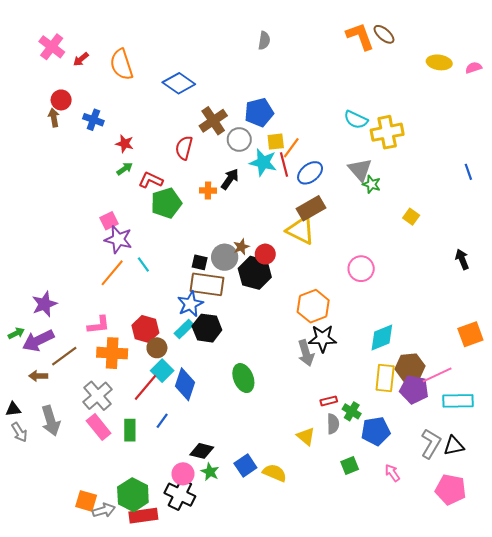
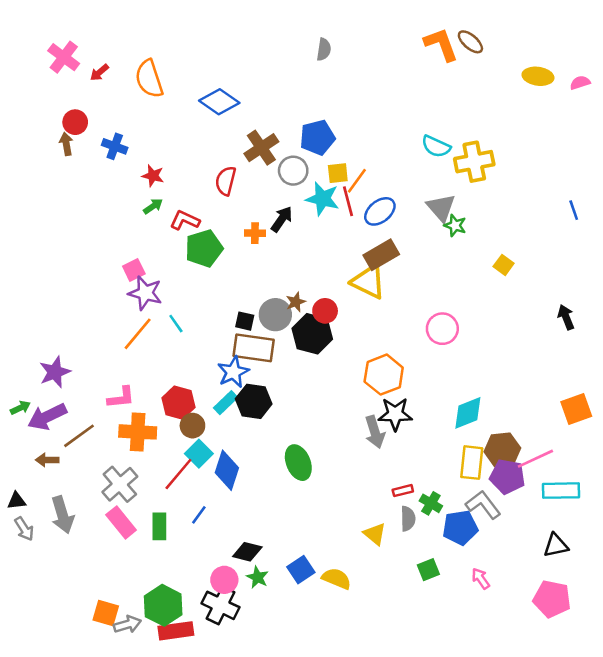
gray L-shape: (431, 444) -> (483, 505), moved, turned -68

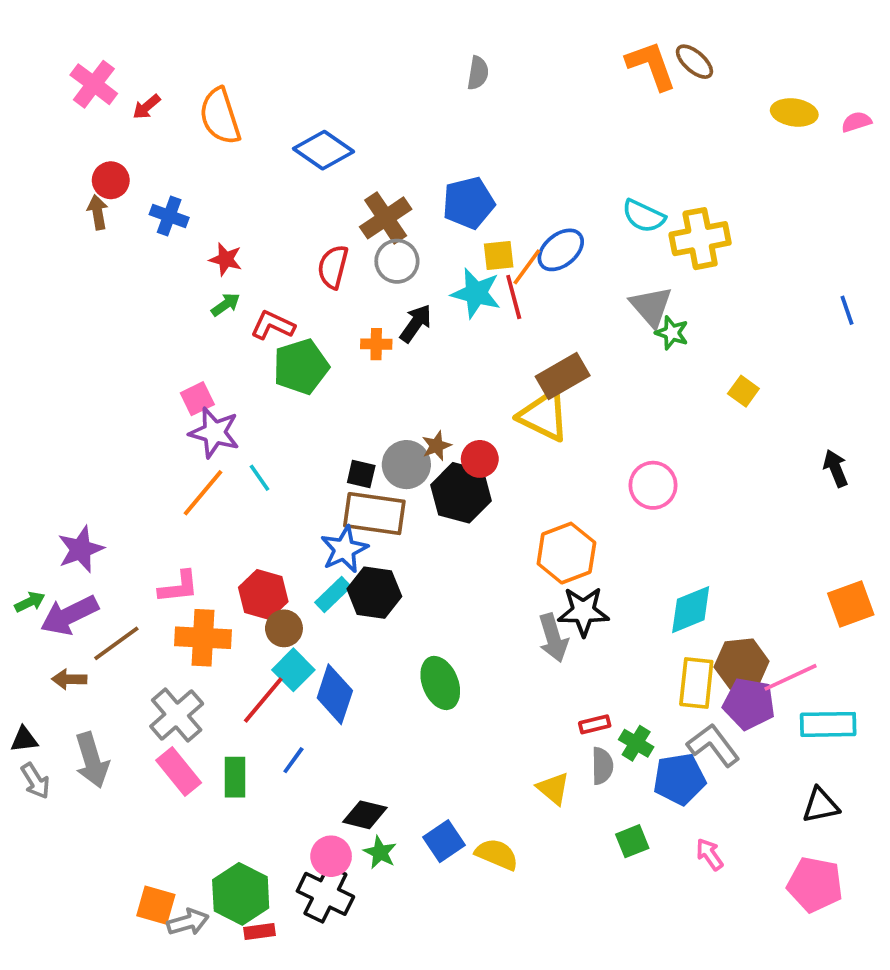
gray circle: (293, 171) -> (397, 261), moved
blue ellipse: (380, 211) -> (561, 250), moved
red rectangle: (176, 631) -> (259, 932), size x0.6

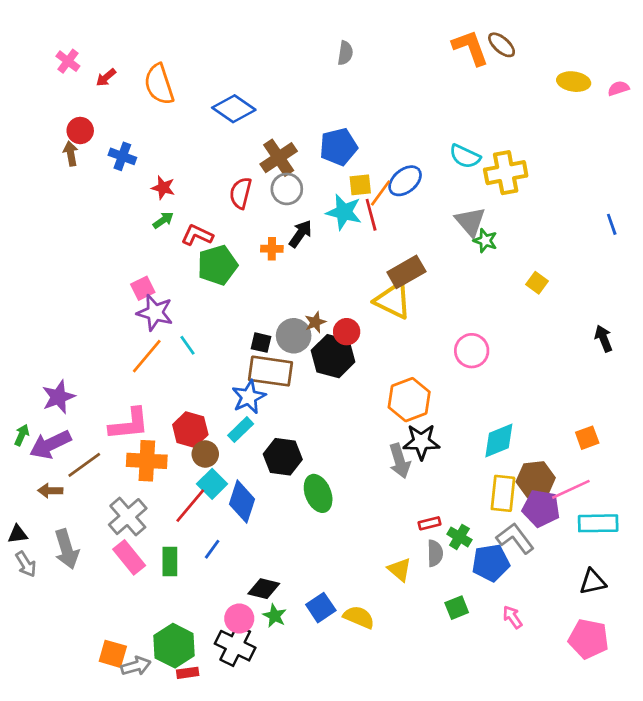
pink cross: (94, 84) -> (68, 61), size x0.7
pink L-shape: (179, 587) -> (129, 424), size x1.4
black hexagon: (374, 593) -> (283, 457), moved
green arrow: (30, 602) -> (22, 435), turned -40
orange square: (851, 604) -> (587, 438), moved, size x0.7

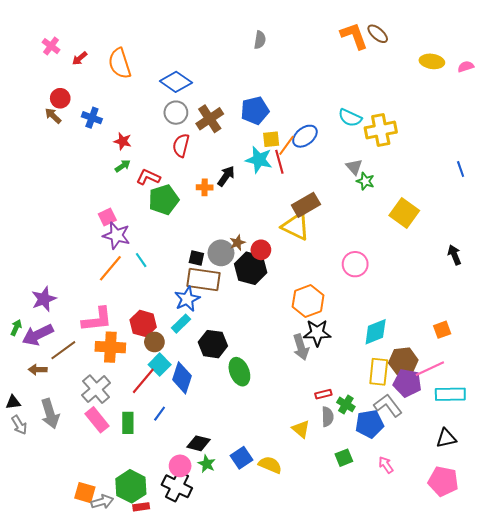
brown arrow: (71, 154) -> (53, 116), turned -36
gray circle: (287, 189) -> (176, 113), moved
gray triangle: (470, 222) -> (354, 167), size x0.7
yellow square: (537, 283) -> (404, 213), size x1.8

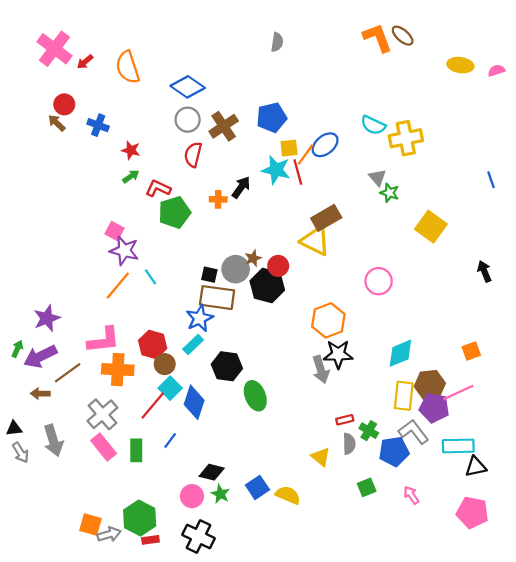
pink cross: (51, 46) -> (54, 49), size x1.8
pink square: (107, 217) -> (114, 231), turned -36
cyan rectangle: (450, 394) -> (458, 446), moved
black cross: (177, 486) -> (199, 537), moved

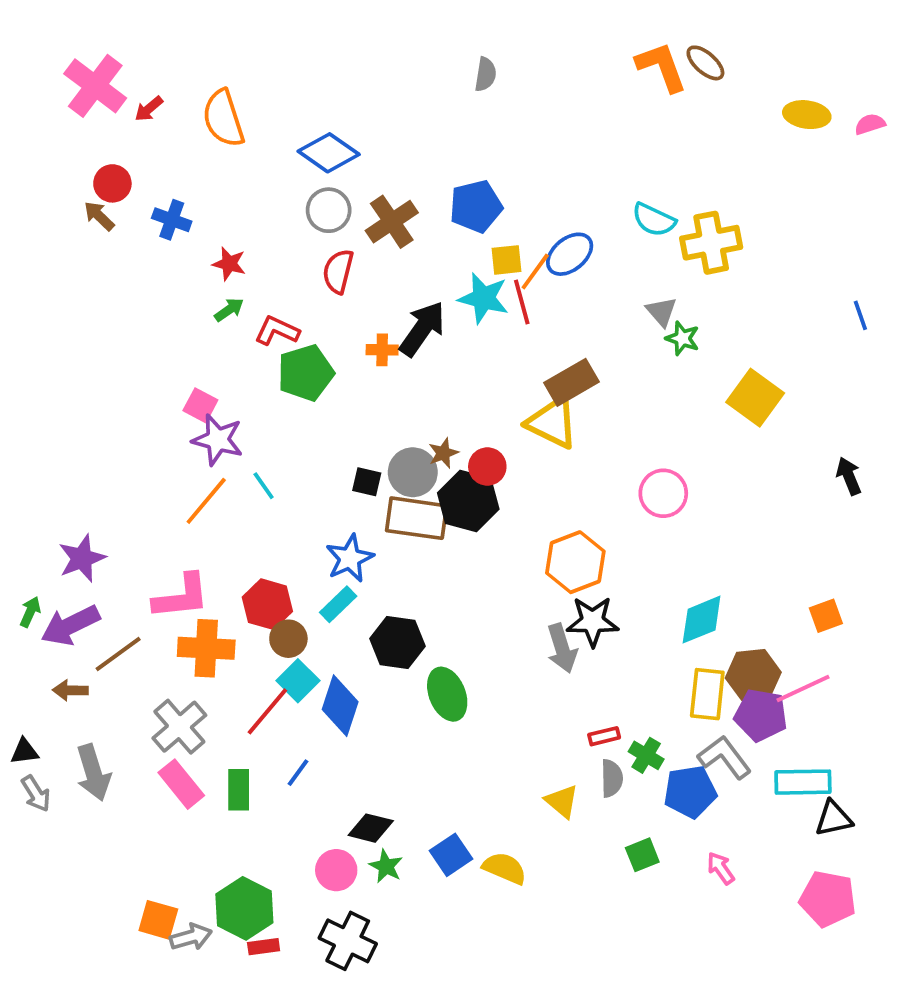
black arrow: (241, 187) -> (422, 329), size x1.4
brown rectangle: (217, 298) -> (417, 518), moved

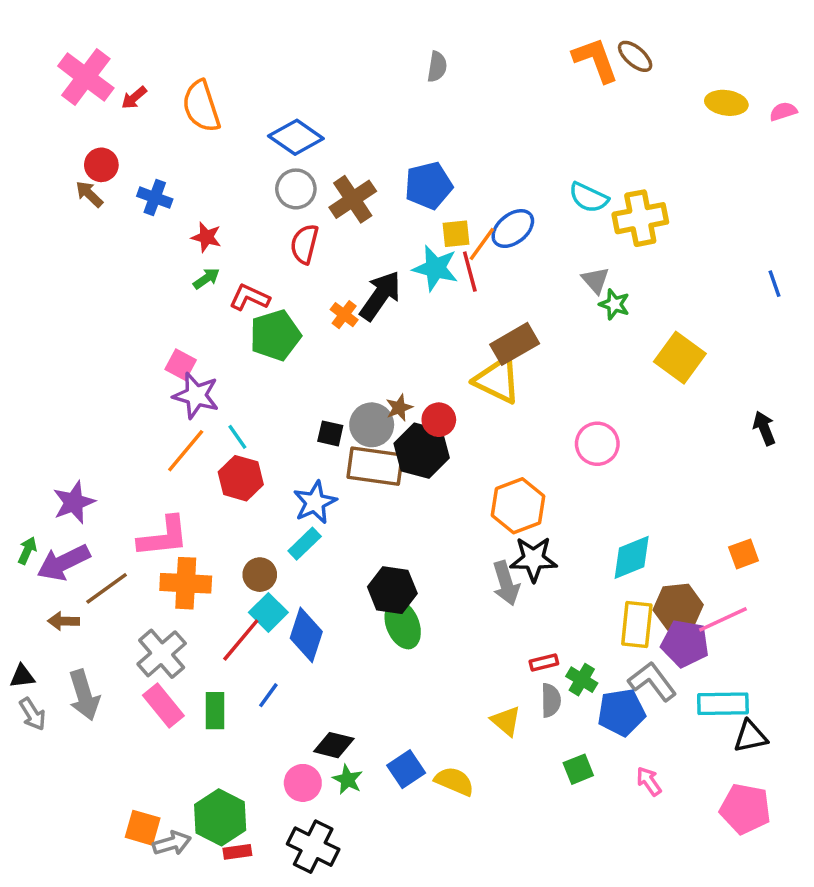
orange cross: (382, 350) -> (344, 315), turned 36
red hexagon: (267, 604) -> (241, 478), moved
black hexagon: (397, 642) -> (392, 590), moved

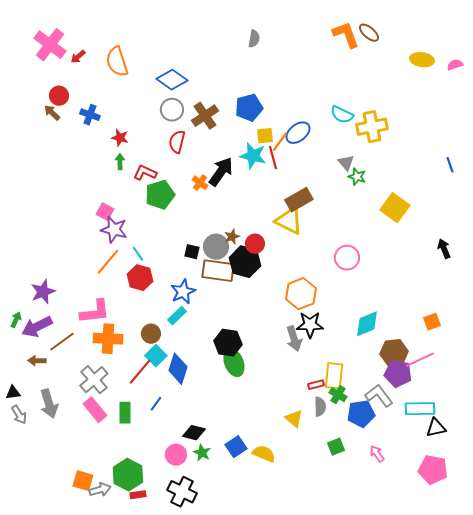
green arrow: (206, 278) -> (120, 162), turned -56
yellow rectangle: (637, 625) -> (334, 376), moved

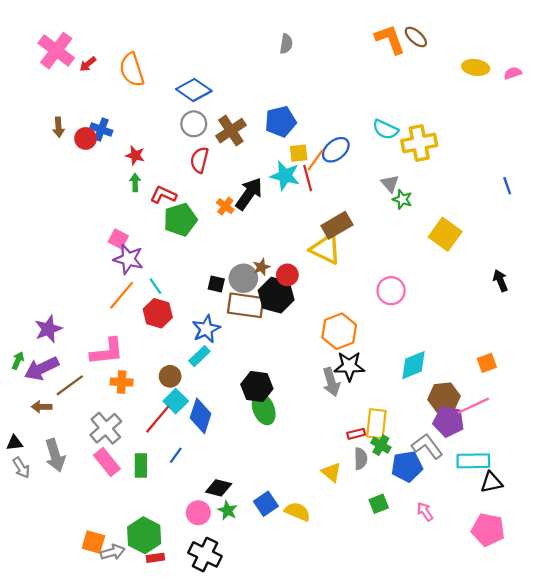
red circle: (59, 96) -> (86, 138), moved
brown arrow: (52, 113) -> (58, 127), turned -138
orange cross: (108, 339) -> (122, 382), size x0.7

